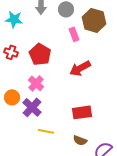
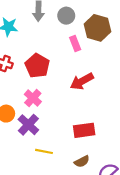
brown semicircle: (80, 140) -> (82, 161), turned -48

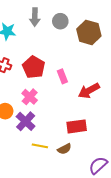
pink rectangle: (75, 43) -> (62, 76), moved
red arrow: (82, 81) -> (89, 91), moved
brown semicircle: (82, 161) -> (64, 149), moved

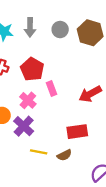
gray arrow: (35, 17) -> (30, 27), moved
gray circle: (60, 21) -> (60, 30), moved
pink rectangle: (62, 76) -> (52, 89), moved

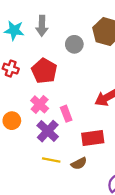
gray circle: (60, 30) -> (74, 44), moved
pink rectangle: (52, 89) -> (66, 114), moved
purple cross: (24, 126) -> (48, 131), moved

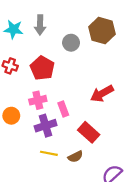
pink cross: (40, 104) -> (38, 100), turned 35
purple cross: (48, 131) -> (46, 126), turned 30
red rectangle: (93, 138) -> (89, 132), turned 50

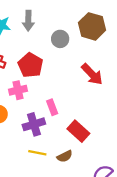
red arrow: (102, 94) -> (92, 74), moved, turned -105
pink cross: (38, 100) -> (18, 90), moved

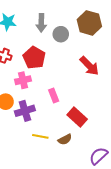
gray arrow: (28, 21) -> (41, 23), moved
purple cross: (34, 124) -> (25, 111), moved

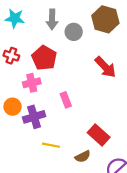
red rectangle: (77, 117) -> (99, 135), moved
brown semicircle: (65, 139) -> (83, 156), moved

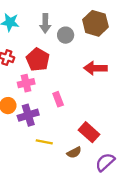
red arrow: (105, 67) -> (95, 68), turned 135

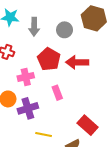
gray arrow: (45, 23) -> (34, 27), moved
red pentagon: (38, 60) -> (49, 59), moved
red arrow: (95, 68) -> (77, 62), moved

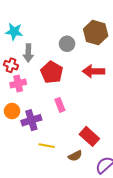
gray arrow: (34, 27) -> (28, 53), moved
red arrow: (77, 62) -> (93, 71), moved
pink cross: (26, 77) -> (18, 84), moved

